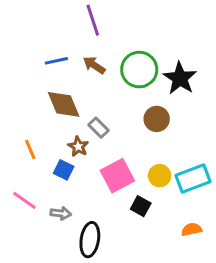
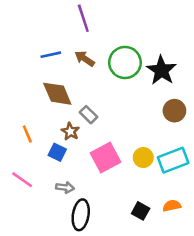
brown circle: (157, 119) -> (174, 111), moved
black square: (141, 206) -> (141, 211), moved
gray arrow: (61, 213) -> (65, 187), moved

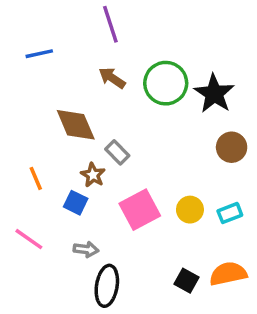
blue line: (51, 55) -> (39, 54), moved
cyan rectangle: (173, 160) -> (230, 213), size x0.6
orange semicircle: (172, 206) -> (228, 274), size x1.5

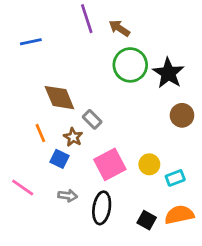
brown arrow: (112, 78) -> (119, 28), moved
orange line: (36, 178) -> (40, 133), moved
cyan rectangle: (230, 213) -> (175, 178), moved
black ellipse: (107, 286) -> (102, 208), moved

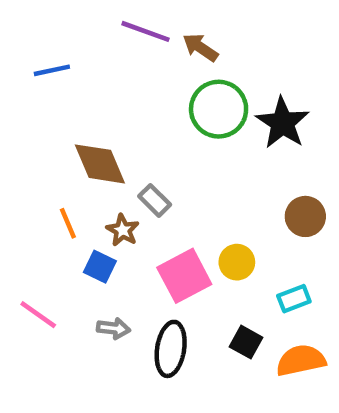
purple line: (87, 19) -> (145, 31), turned -52
brown circle: (182, 115) -> (305, 216), moved
yellow circle: (149, 164) -> (237, 262), moved
black square: (147, 220) -> (246, 342), moved

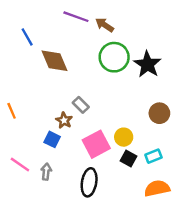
blue line: (52, 70) -> (27, 37), turned 72
brown diamond: (100, 164) -> (55, 61), moved
orange line: (68, 223) -> (12, 111), moved
gray arrow: (114, 328) -> (46, 172), moved, turned -91
black square: (246, 342) -> (128, 158), moved

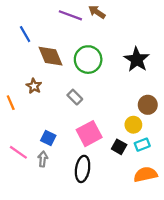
brown arrow: (105, 25) -> (97, 12), moved
green circle: (114, 57) -> (88, 60), moved
brown star: (64, 120) -> (34, 86), moved
yellow circle: (124, 137) -> (133, 125), moved
blue square: (52, 139) -> (48, 138), moved

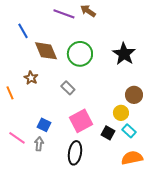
cyan rectangle: (142, 145) -> (129, 131), turned 64

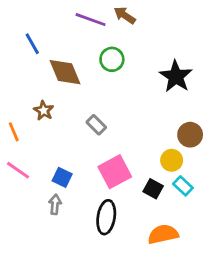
green circle: (80, 54) -> (112, 59), moved, size x0.7
pink line: (17, 138) -> (18, 170), moved
orange semicircle: (132, 158) -> (163, 234), moved

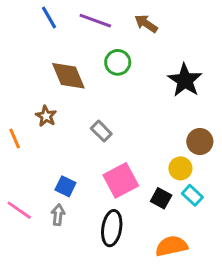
brown arrow: (125, 15) -> (146, 24), moved
blue line: (32, 44) -> (49, 18), moved
pink line: (18, 170) -> (19, 210), moved

